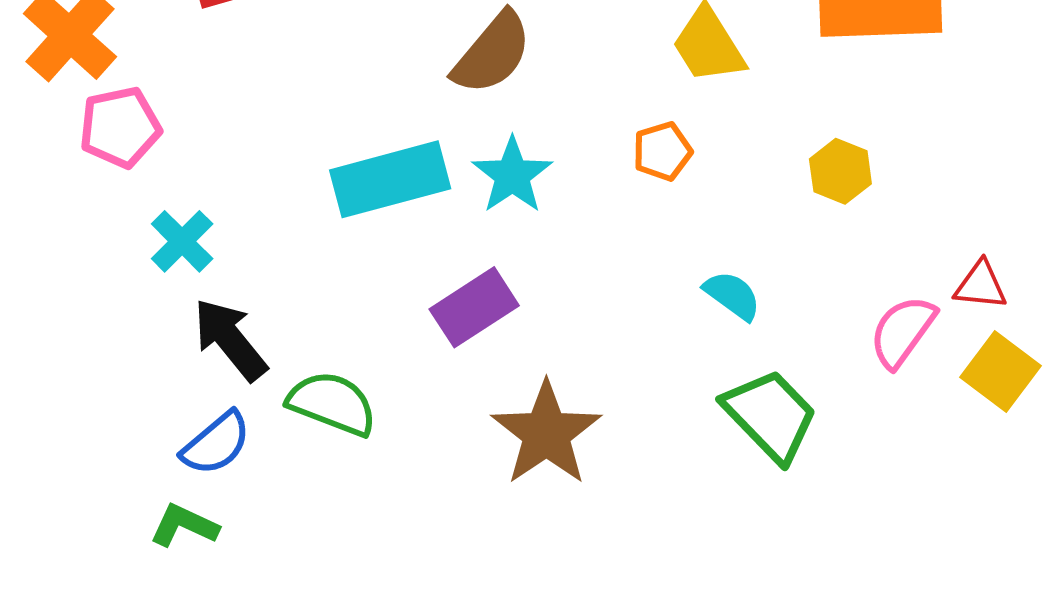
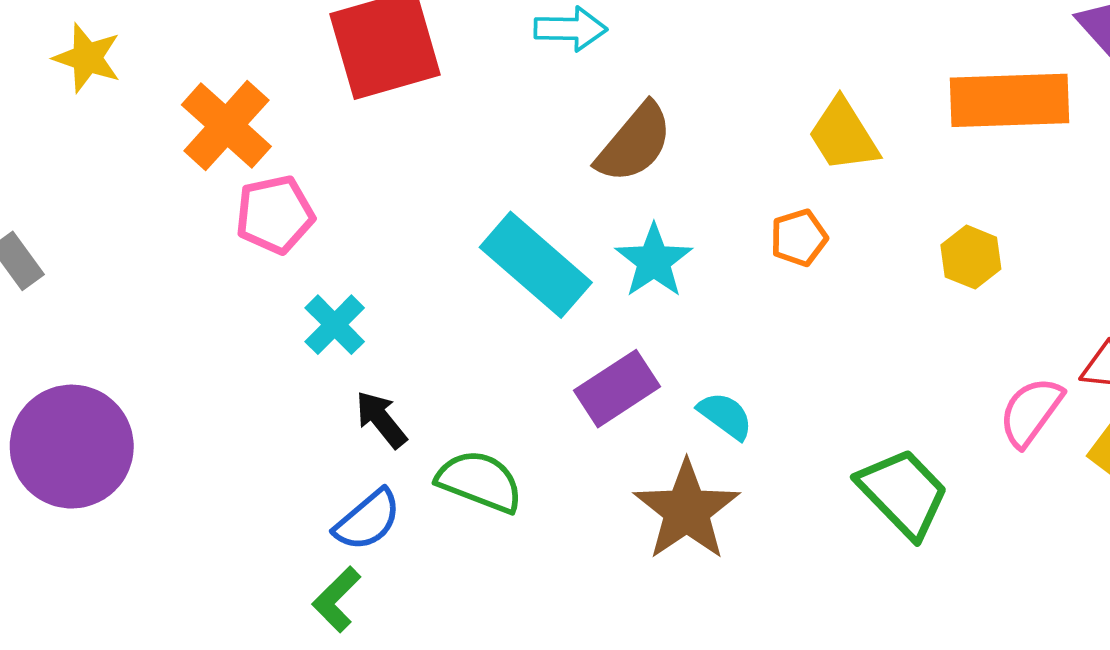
cyan rectangle: (390, 179) -> (536, 265), turned 56
cyan semicircle: (732, 295) -> (725, 416), moved
black arrow: (230, 339) -> (381, 419), size x0.7
green L-shape: (184, 525) -> (337, 599), turned -70

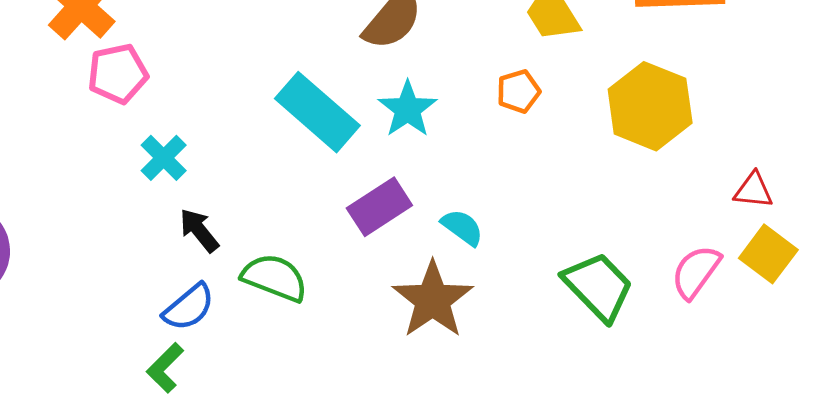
yellow hexagon: (971, 257) -> (650, 106), size x1.8
pink semicircle: (1031, 412) -> (696, 272), moved

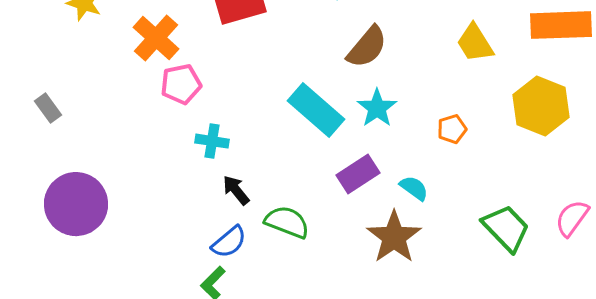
orange pentagon: (518, 91) -> (452, 129), moved
cyan cross: (164, 158) -> (212, 141), turned -36

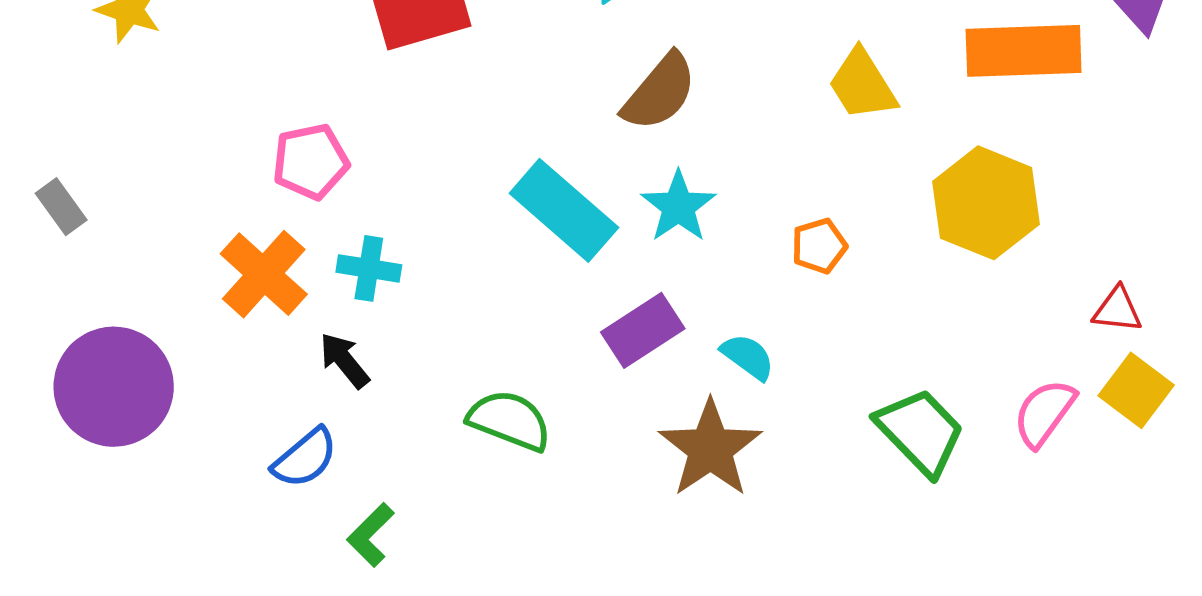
orange cross: (156, 38) -> (264, 274), moved
black arrow: (236, 190) -> (344, 360), moved
blue semicircle: (229, 242) -> (305, 458), moved

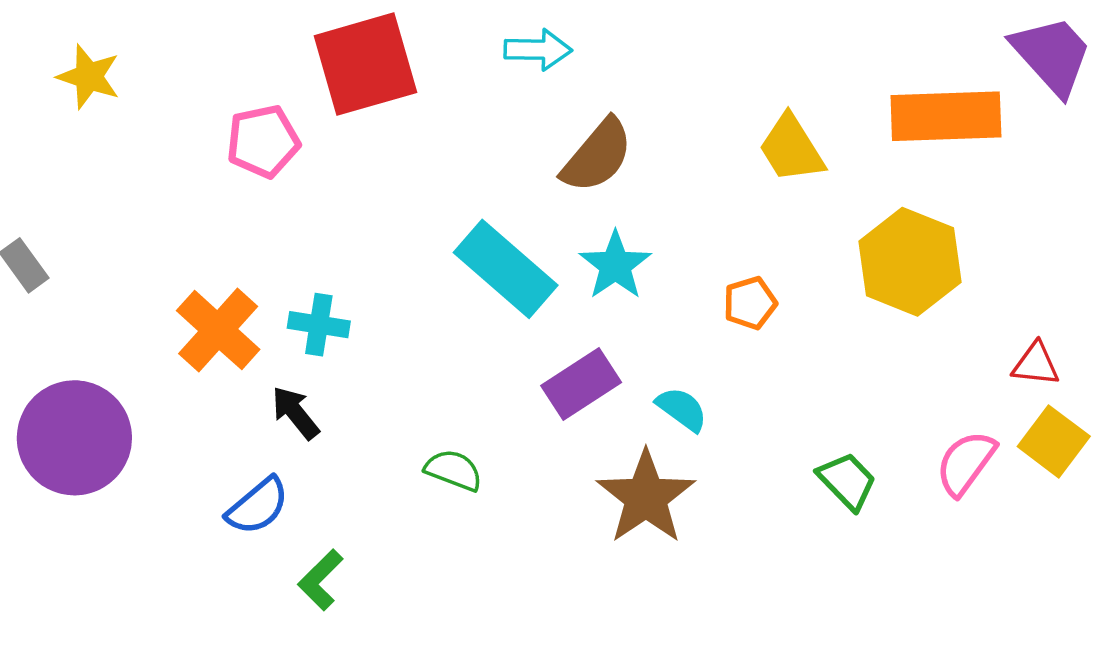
pink pentagon: (311, 162) -> (263, 141), moved
green semicircle: (510, 420) -> (454, 470), size x0.7
green trapezoid: (920, 432) -> (847, 481), size x0.7

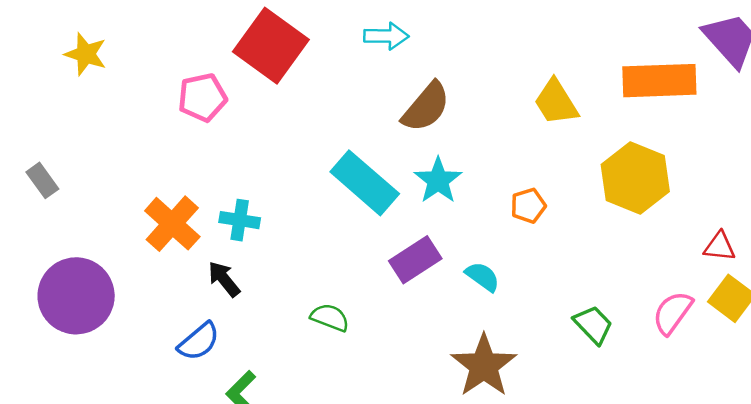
red square: (365, 64) -> (271, 46), turned -38
brown star: (646, 497) -> (484, 366), moved

